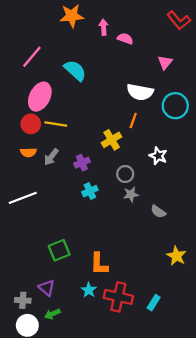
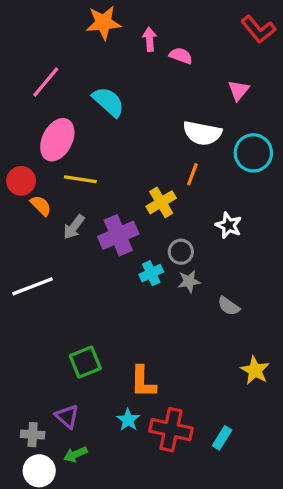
red circle: (31, 124) -> (21, 181), moved
orange semicircle: (28, 152) -> (41, 206), moved, turned -133
purple cross: (82, 163) -> (118, 235), size x1.6
cyan cross: (90, 191) -> (151, 273), moved

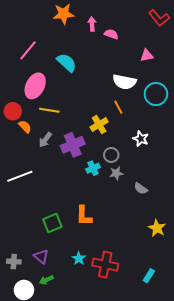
pink triangle: (239, 90) -> (147, 55), turned 40
orange line: (192, 174) -> (118, 107), turned -48
orange L-shape: (143, 382) -> (84, 216), moved
gray cross: (33, 435) -> (14, 262), moved
cyan rectangle: (222, 438) -> (149, 276), moved

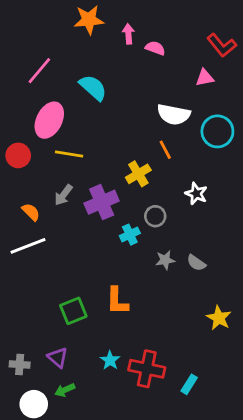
red L-shape: (159, 18) -> (222, 45), moved
orange semicircle: (25, 127) -> (31, 212), moved
gray star: (116, 173) -> (165, 260), moved
cyan rectangle: (149, 276) -> (189, 384), moved

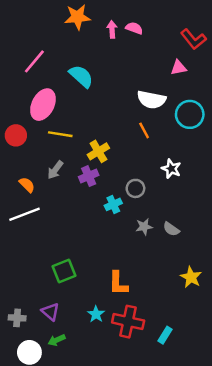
pink semicircle: (155, 48) -> (134, 28), moved
yellow cross: (138, 174) -> (98, 151), moved
purple cross: (102, 202) -> (89, 176), size x0.7
orange L-shape: (117, 301) -> (118, 283), moved

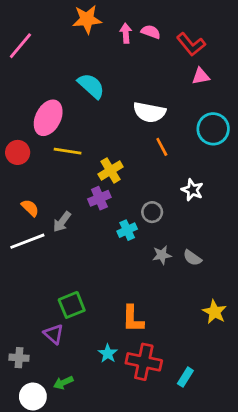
red L-shape: (193, 39) -> (191, 44), moved
pink line: (34, 61) -> (20, 46), moved
white semicircle: (151, 100) -> (149, 112), moved
gray arrow: (55, 170) -> (62, 222), moved
purple triangle: (50, 312) -> (54, 334), moved

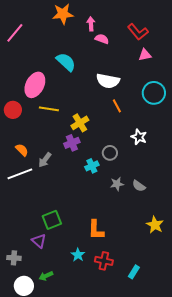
pink semicircle: (151, 32) -> (102, 39), moved
red cross: (144, 362) -> (104, 261), size x0.7

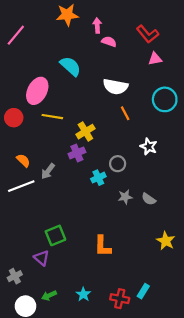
cyan star: (78, 255) -> (83, 294), moved
gray cross: (14, 258) -> (15, 276), turned -32
red cross: (104, 261) -> (120, 299), moved

